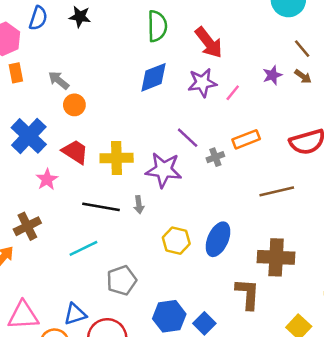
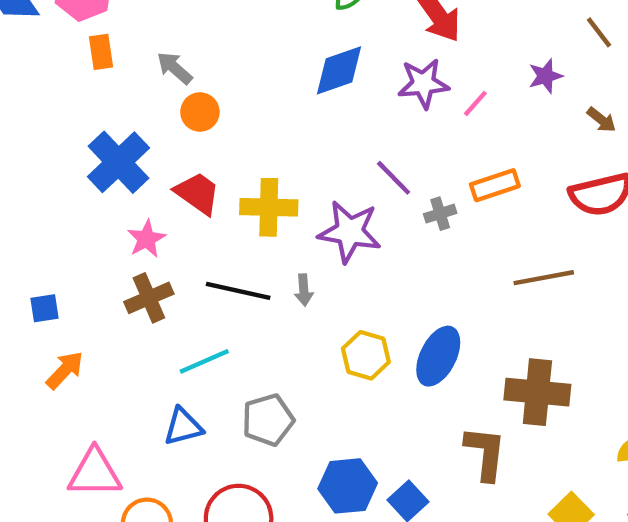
brown arrow: (303, 76) -> (601, 120), moved
brown cross: (27, 226) -> (149, 298), moved
blue triangle: (75, 314) -> (183, 427), moved

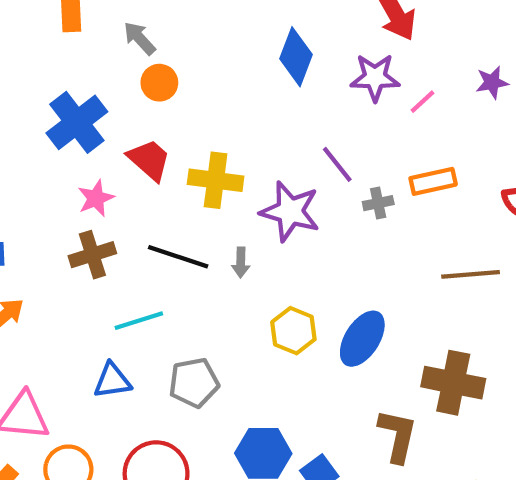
blue diamond: (339, 70) -> (296, 57), turned -56

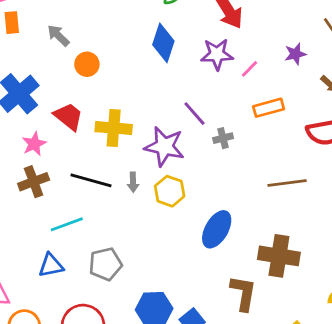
orange circle: (159, 83) -> (87, 64), moved
orange rectangle: (433, 181) -> (269, 108), moved
yellow hexagon: (293, 331) -> (170, 191), moved

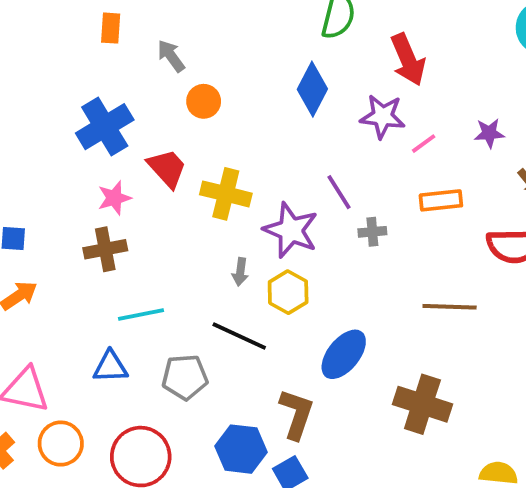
black line: (91, 180) -> (239, 336), moved
brown L-shape: (243, 293) -> (296, 414), moved

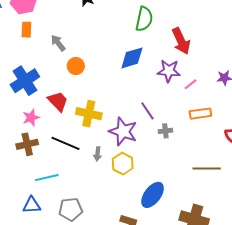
blue diamond: (312, 89) -> (132, 58), turned 48
black line: (239, 336) -> (66, 143), moved

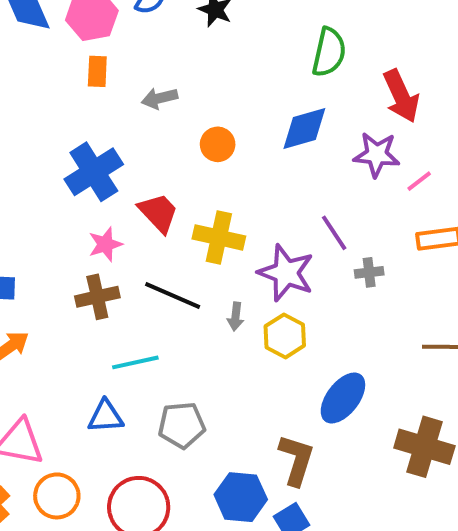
gray arrow: (58, 43) -> (160, 98), turned -66
orange circle: (76, 66) -> (218, 144), moved

